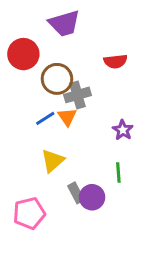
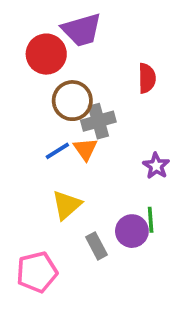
red circle: (23, 54) -> (46, 54), moved
red semicircle: (115, 61) -> (147, 78), turned -85
purple circle: (92, 197) -> (132, 231), moved

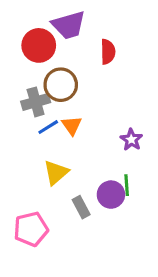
red semicircle: (147, 78) -> (108, 52), moved
gray cross: (98, 121) -> (36, 102), moved

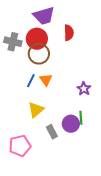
red circle: (39, 45) -> (37, 39), moved
gray cross: (36, 102) -> (13, 42), moved, turned 30
blue line: (48, 127) -> (31, 81), turned -32

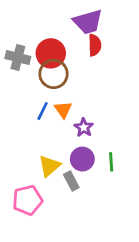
purple trapezoid: (44, 16) -> (88, 22), moved
purple star: (84, 89) -> (84, 127), moved
yellow triangle: (36, 110) -> (49, 166), moved
purple circle: (71, 124) -> (82, 159), moved

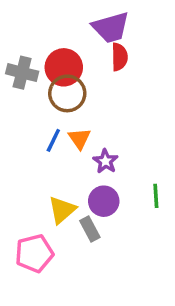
green line: (111, 162) -> (156, 196), moved

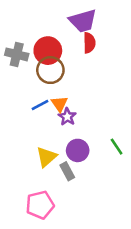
blue line: (53, 140) -> (40, 105), turned 36
purple star: (105, 161) -> (67, 117), moved
green line: (156, 196) -> (117, 147), turned -30
pink pentagon: (34, 253) -> (40, 205), moved

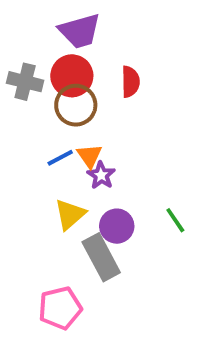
purple trapezoid: (83, 21) -> (80, 31), moved
red semicircle: (89, 43) -> (130, 82), moved
yellow triangle: (46, 157) -> (70, 214), moved
gray rectangle: (67, 171) -> (101, 257), size x1.6

